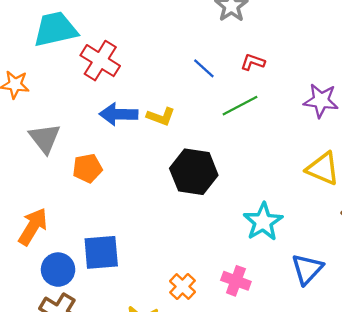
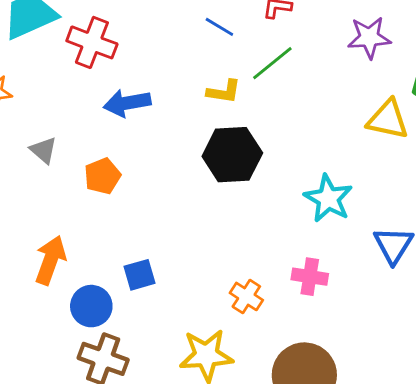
yellow L-shape: (161, 116) -> (224, 92), moved
gray triangle: (45, 138) -> (43, 150), size x0.7
blue square: (101, 252) -> (140, 275), size x0.7

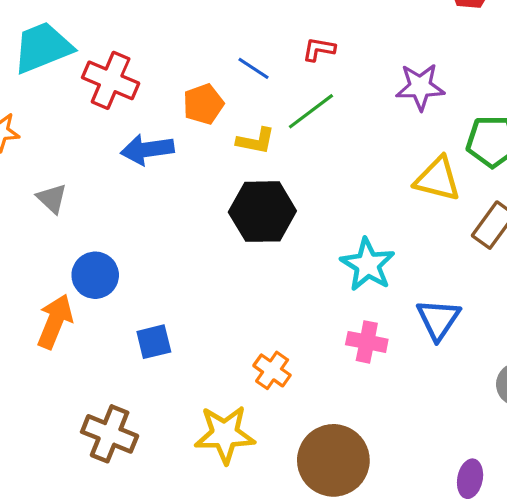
orange pentagon: (102, 176) -> (203, 104), moved
pink cross: (310, 277) -> (367, 342), moved
blue circle: (91, 306) -> (95, 275), moved

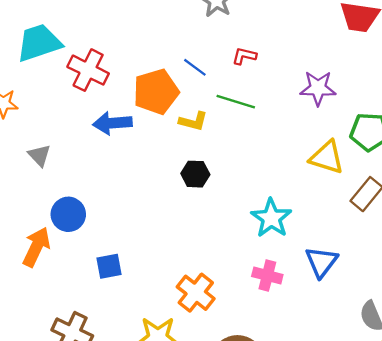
orange pentagon: (203, 104) -> (156, 92), size x1.5
green line: (311, 111) -> (236, 102), turned 51
black hexagon: (262, 212) -> (195, 174), size x0.6
orange cross: (272, 370) -> (196, 293), size x1.4

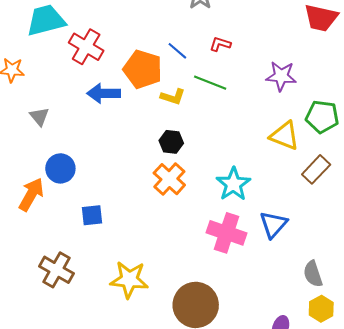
orange pentagon: (156, 92) -> (143, 69), turned 30
pink cross: (267, 276) -> (227, 233), size x1.5
orange cross: (196, 293) -> (169, 179), moved

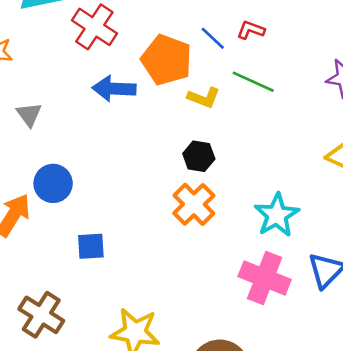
red L-shape: (220, 44) -> (251, 30), moved

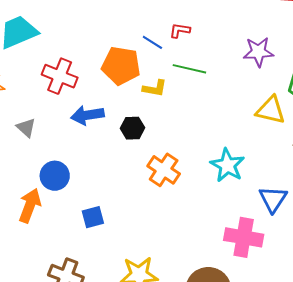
red cross: (94, 27) -> (60, 76), moved
blue arrow: (114, 89) -> (87, 115), moved
black hexagon: (199, 156) -> (133, 128), moved
pink cross: (265, 278) -> (244, 237), moved

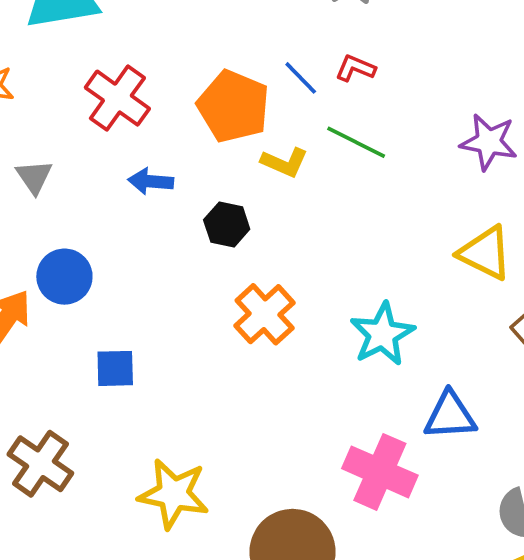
blue arrow: (87, 115) -> (151, 181), size x0.7
blue triangle: (273, 199) -> (450, 416), turned 40

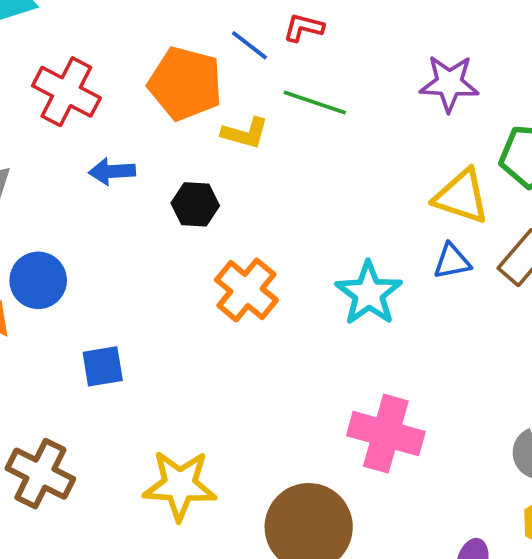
blue triangle: (450, 416) -> (452, 261), moved, size x0.7

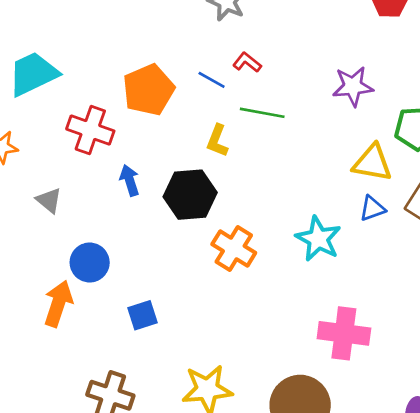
red L-shape: (303, 28) -> (247, 62), turned 32
orange pentagon: (185, 84) -> (149, 90), moved, turned -30
yellow L-shape: (245, 133) -> (217, 141), turned 104
blue arrow: (112, 171) -> (130, 180), turned 84
black hexagon: (195, 204) -> (190, 195), size x1.6

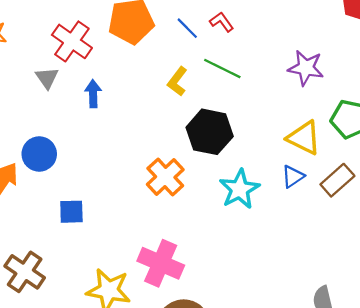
black hexagon: (190, 195) -> (210, 132), moved
gray triangle: (49, 200) -> (47, 78), moved
blue triangle: (372, 208) -> (293, 176), turned -30
pink cross: (344, 333) -> (161, 263), moved

